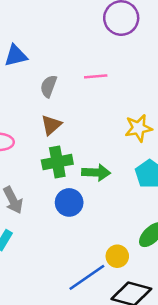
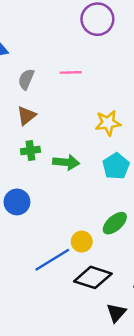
green cross: (57, 162) -> (30, 151), size x0.7
blue circle: (69, 202) -> (17, 202), moved

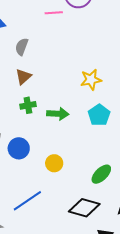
pink line: (71, 72) -> (54, 13), moved
green ellipse: (115, 223) -> (101, 174), moved
yellow circle: (82, 242) -> (54, 163), moved
blue line: (52, 260) -> (27, 201), moved

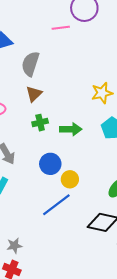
gray semicircle: (22, 47) -> (30, 64), size x1.4
blue circle: (19, 148) -> (50, 164), moved
blue line: (27, 201) -> (56, 205), moved

